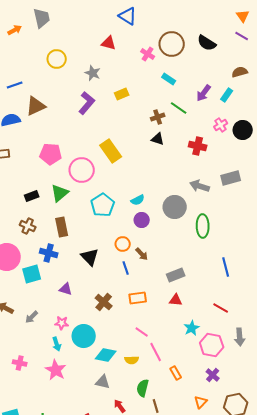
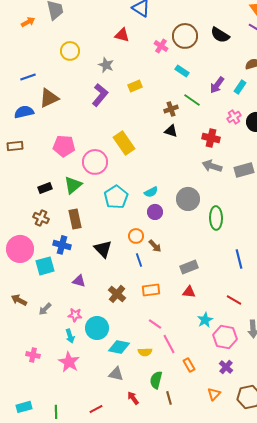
gray arrow: (200, 186) -> (212, 166), moved

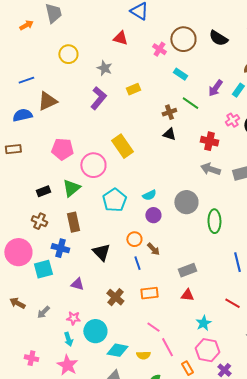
pink hexagon: (225, 337) -> (207, 350), moved

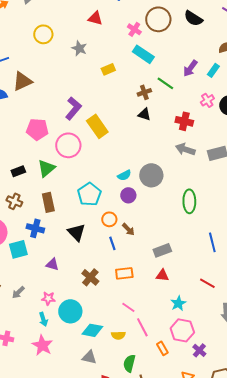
cyan rectangle: (180, 74) -> (143, 54), moved, size x1.5
purple L-shape: (98, 98) -> (73, 108), moved
cyan pentagon: (114, 200) -> (89, 194), moved
gray circle: (186, 202) -> (151, 175), moved

